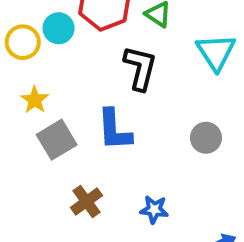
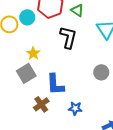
yellow star: (35, 100) -> (33, 53), moved
blue L-shape: (114, 130) -> (55, 84), moved

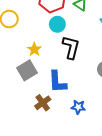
cyan circle: (27, 17) -> (57, 24), moved
black L-shape: (68, 37) -> (71, 47), moved

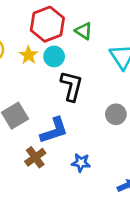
yellow star: (34, 49) -> (29, 55), moved
blue L-shape: (57, 82) -> (54, 130), turned -105

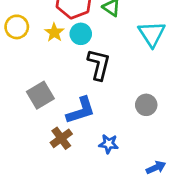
gray circle: (116, 114) -> (146, 105), moved

